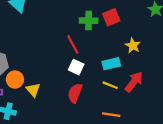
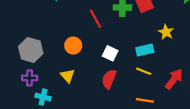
red line: (73, 44) -> (96, 19), moved
orange circle: (15, 80) -> (73, 46), moved
red arrow: (134, 82) -> (174, 79), moved

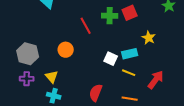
white square: (110, 53) -> (111, 59), moved
yellow triangle: (68, 76) -> (52, 77), moved
red semicircle: (109, 79) -> (96, 93), moved
cyan cross: (43, 97) -> (54, 96), moved

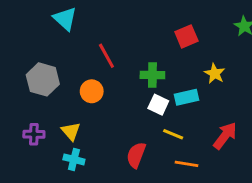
green cross: (110, 16) -> (152, 75), moved
red line: (86, 26) -> (106, 56), moved
gray hexagon: (28, 54) -> (43, 79), moved
yellow line: (129, 73) -> (173, 134), moved

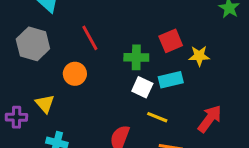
red square: (186, 36) -> (171, 41), moved
yellow star: (215, 74) -> (199, 56), turned -30
gray hexagon: (43, 79) -> (33, 44), moved
yellow triangle: (71, 131) -> (45, 104), moved

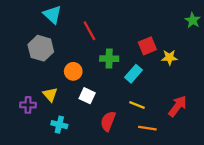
red line: (90, 38) -> (89, 31), moved
green cross: (136, 57) -> (109, 59), moved
cyan rectangle: (171, 80) -> (133, 74), moved, turned -36
white square: (142, 87) -> (87, 96), moved

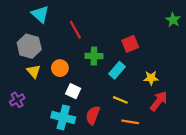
yellow star: (169, 57) -> (151, 78), moved
yellow triangle: (50, 95) -> (34, 71), moved
purple cross: (28, 105) -> (17, 100), turned -32
cyan cross: (59, 125) -> (63, 117), moved, size x1.5

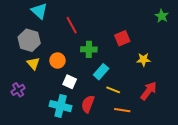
cyan rectangle: (117, 70) -> (101, 72), moved
yellow star: (151, 78) -> (144, 59), moved

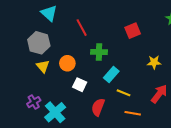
red square: (122, 38) -> (133, 31), moved
purple cross: (18, 90) -> (34, 102), moved
cyan cross: (61, 106) -> (55, 112), moved, turned 35

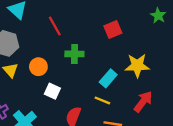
yellow star: (154, 62) -> (137, 66), size x1.5
cyan rectangle: (111, 74) -> (108, 78), moved

